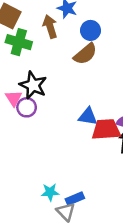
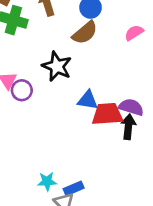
black star: (33, 85) -> (57, 66), moved

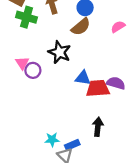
black arrow: (128, 127) -> (98, 127), moved

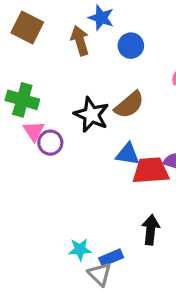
green cross: (26, 17) -> (22, 100), moved
brown semicircle: (81, 27) -> (129, 105), moved

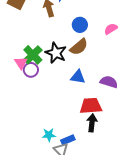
blue circle: (131, 46) -> (80, 25), moved
green cross: (22, 100) -> (33, 55), moved, turned 30
red trapezoid: (151, 171) -> (91, 106), moved

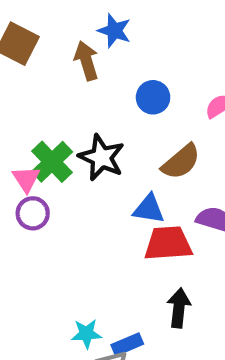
brown semicircle: (79, 47) -> (181, 162), moved
purple circle: (31, 70) -> (33, 213), moved
red trapezoid: (91, 106) -> (168, 243), moved

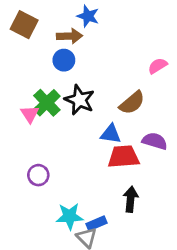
brown arrow: (86, 61) -> (70, 36), turned 105
blue circle: (153, 97) -> (64, 60), moved
purple circle: (33, 213) -> (38, 175), moved
cyan star: (86, 334) -> (70, 216), size x1.4

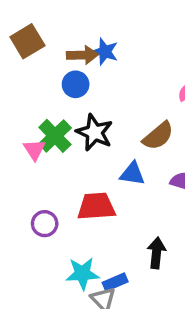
blue star: (88, 16) -> (105, 52), moved
brown square: (24, 25) -> (27, 41), turned 32
red trapezoid: (123, 157) -> (96, 206), moved

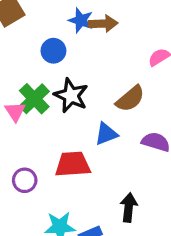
brown arrow: (82, 55) -> (103, 24), moved
blue triangle: (132, 174) -> (106, 134), turned -30

